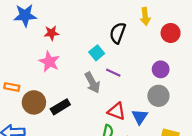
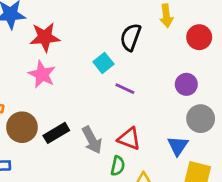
red star: (52, 33) -> (45, 37), size x1.5
gray arrow: (92, 83) -> (92, 140), moved
gray circle: (158, 96) -> (201, 119), moved
blue triangle: (140, 117) -> (178, 146), moved

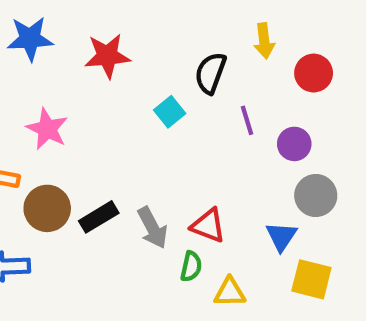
red star: (45, 37) -> (107, 56), moved
pink star: (42, 74) -> (47, 129), moved
purple line: (125, 89) -> (247, 120), moved, turned 48

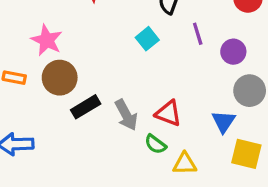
cyan square: (170, 112) -> (147, 39), moved
brown circle: (47, 208) -> (60, 78), moved
green semicircle: (191, 266) -> (155, 144), turned 115

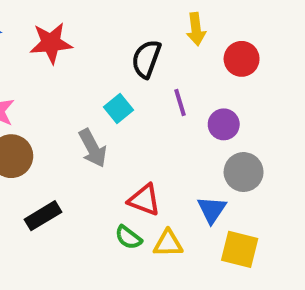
black rectangle: (86, 107) -> (43, 216), moved
gray arrow: (126, 115) -> (93, 148), moved
yellow triangle: (185, 164) -> (168, 243), moved

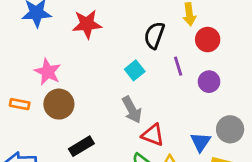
red circle: (242, 59) -> (208, 40), moved
gray arrow: (93, 148) -> (132, 110), moved
gray circle: (244, 172) -> (230, 129), moved

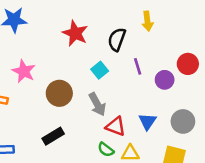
red star: (87, 24) -> (75, 33), moved, turned 30
red circle: (208, 40) -> (188, 64), moved
brown circle: (59, 104) -> (59, 93), moved
blue triangle: (201, 142) -> (147, 121), moved

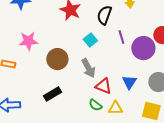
pink star: (24, 71) -> (28, 41), turned -30
purple circle: (165, 80) -> (143, 48), size x1.5

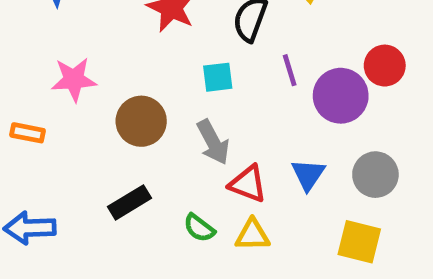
cyan square: (90, 40) -> (218, 77), turned 32
green semicircle: (95, 105) -> (199, 228), moved
yellow triangle: (115, 108) -> (253, 235), moved

